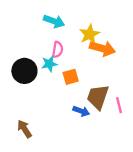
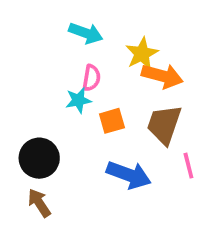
black circle: (24, 71) -> (39, 158), moved
brown trapezoid: (98, 97) -> (164, 125), moved
blue arrow: (81, 111) -> (129, 175), size x1.6

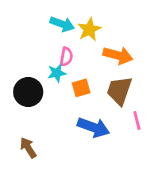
yellow star: (142, 54) -> (89, 29), moved
black circle: (39, 158) -> (28, 92), moved

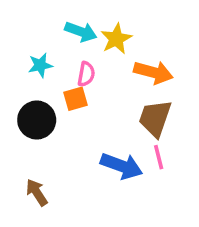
cyan star: (57, 73) -> (40, 65), moved
orange square: (81, 88) -> (76, 99), moved
pink line: (137, 121) -> (159, 157), moved

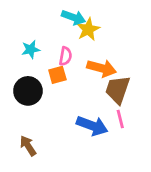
cyan arrow: (81, 32) -> (73, 17), moved
orange arrow: (153, 72) -> (102, 68), moved

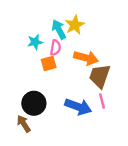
cyan arrow: (73, 17) -> (59, 30), moved, turned -138
cyan star: (31, 49) -> (35, 42), moved
black circle: (28, 91) -> (34, 103), moved

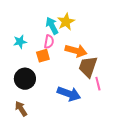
cyan star: (35, 42) -> (20, 42), moved
pink line: (102, 101) -> (98, 84), moved
black circle: (34, 103) -> (25, 79), moved

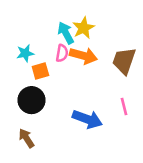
orange arrow: (76, 51) -> (83, 56), moved
orange square: (43, 56) -> (40, 71), moved
brown trapezoid: (88, 67) -> (124, 61), moved

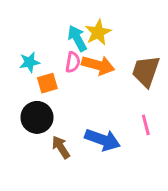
brown arrow: (26, 138) -> (61, 147), moved

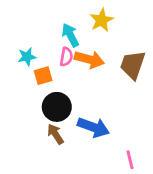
yellow star: (98, 32) -> (102, 20), moved
black circle: (37, 117) -> (57, 107), moved
pink line: (146, 125) -> (130, 160), moved

